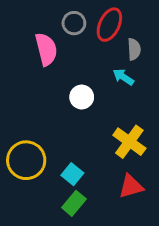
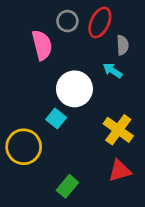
white circle: (82, 97) -> (74, 89), size x1.6
cyan square: (72, 174) -> (56, 119), moved

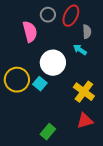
yellow circle: (24, 147) -> (17, 80), moved

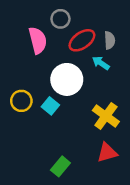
red ellipse: (71, 16) -> (82, 40), moved, turned 30
yellow circle: (17, 80) -> (21, 101), size x0.7

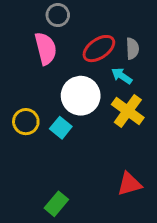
gray circle: (60, 19) -> (58, 15), moved
yellow cross: (106, 116) -> (128, 111), moved
green rectangle: (60, 166) -> (56, 204), moved

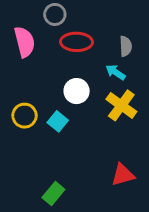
pink semicircle: (46, 49) -> (25, 42), moved
red ellipse: (99, 49) -> (77, 42), moved, turned 36
white circle: (81, 96) -> (77, 91), size x0.7

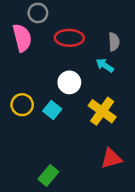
gray circle: (55, 14) -> (38, 13), moved
yellow cross: (121, 105) -> (102, 111), moved

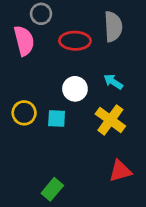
gray semicircle: (114, 42) -> (113, 27), moved, size x1.5
cyan arrow: (105, 65) -> (113, 82), moved
cyan square: (52, 110) -> (57, 119), turned -36

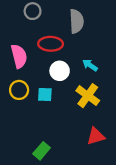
gray semicircle: (113, 27) -> (76, 21), moved
pink semicircle: (24, 41) -> (19, 56), moved
red ellipse: (75, 41) -> (51, 44), moved

